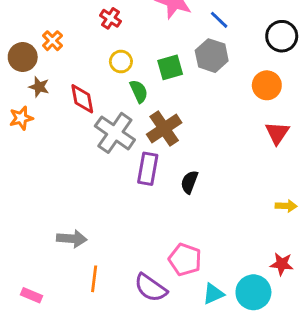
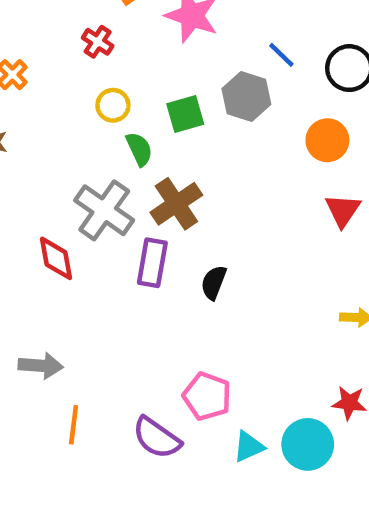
blue line: (219, 20) -> (281, 55), moved
red diamond: (82, 99) -> (56, 258), moved

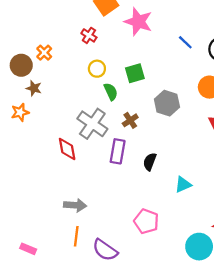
gray hexagon: (246, 96) -> (167, 103), moved
brown cross: (176, 204) -> (130, 120), size x0.6
gray arrow: (41, 366) -> (75, 205), moved
purple semicircle: (157, 438) -> (105, 250), moved
cyan triangle: (249, 447) -> (183, 185), moved

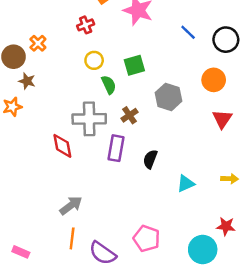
red cross: (89, 35) -> (86, 25), turned 35
gray cross: (92, 124) -> (89, 119), turned -36
gray arrow: (75, 205) -> (71, 206), turned -40
pink pentagon: (146, 221) -> (147, 238), moved

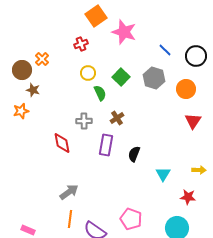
green square: (134, 65) -> (121, 77), turned -30
gray hexagon: (169, 97) -> (154, 78), moved
gray cross: (89, 119) -> (84, 121), size x0.6
cyan triangle: (186, 184) -> (163, 174), turned -35
red star: (226, 226) -> (188, 197), moved

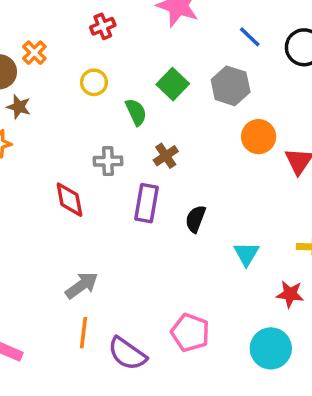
yellow circle: (88, 73) -> (94, 82), moved
orange circle: (186, 89) -> (259, 137), moved

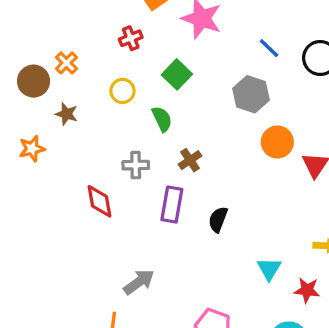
green square: (173, 84) -> (177, 74), moved
brown star: (19, 107) -> (66, 114), moved
cyan triangle: (246, 254) -> (269, 269), moved
gray arrow: (82, 285) -> (139, 282), moved

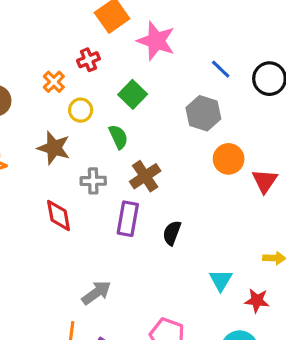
orange cross: (66, 63) -> (54, 82), moved
brown star: (66, 114) -> (54, 148), moved, size x1.5
brown cross: (190, 160) -> (145, 176), size x1.4

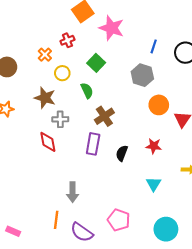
blue line: (221, 69) -> (154, 46), turned 64
gray cross: (93, 181) -> (60, 119), moved
gray arrow: (96, 293) -> (73, 192), turned 126
red star: (257, 301) -> (154, 146), moved

